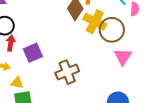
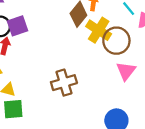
purple square: (33, 53) -> (18, 26), moved

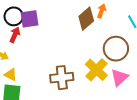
yellow cross: (99, 30) -> (96, 70), moved

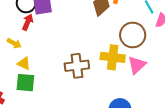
yellow cross: (96, 70) -> (113, 57), turned -35

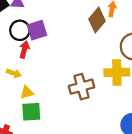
yellow triangle: (24, 63) -> (27, 92), turned -32

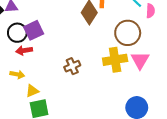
red arrow: (24, 50) -> (24, 50), turned -105
brown cross: (81, 87) -> (72, 66), moved, size x0.7

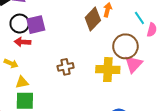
pink triangle: (140, 60) -> (133, 64), moved

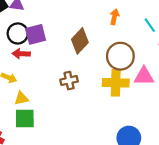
brown diamond: (93, 19) -> (80, 41), moved
brown circle: (125, 46) -> (120, 56), moved
pink triangle: (133, 64) -> (144, 76), turned 48

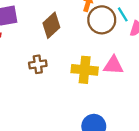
brown circle: (120, 56) -> (102, 20), moved

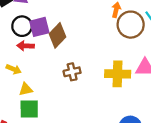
brown diamond: (51, 25) -> (57, 35), moved

